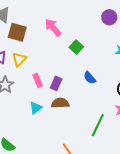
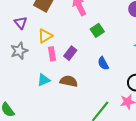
yellow triangle: (19, 59) -> (45, 36), moved
purple rectangle: (56, 83) -> (70, 53), moved

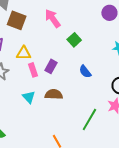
yellow triangle: (45, 36) -> (24, 53), turned 42
cyan triangle: (44, 80) -> (29, 97), turned -40

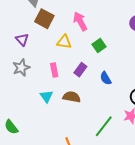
yellow triangle: (24, 53) -> (64, 42), moved
purple rectangle: (51, 66) -> (80, 70), moved

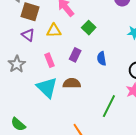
purple triangle: (22, 40) -> (28, 35), moved
blue semicircle: (106, 78) -> (102, 58), turned 32
cyan triangle: (47, 96) -> (47, 88), size x1.6

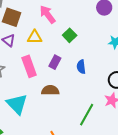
pink rectangle: (50, 60) -> (29, 66), size x1.5
cyan triangle: (47, 88) -> (17, 104), moved

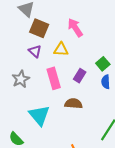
green square: (70, 35) -> (103, 64), moved

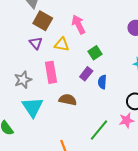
green square: (103, 64) -> (95, 53), moved
purple rectangle: (80, 76) -> (86, 74), moved
gray star: (21, 79) -> (23, 80), moved

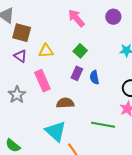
pink arrow: (78, 24) -> (76, 18), moved
cyan triangle: (32, 107) -> (56, 131), moved
green line: (99, 130) -> (103, 125), turned 75

